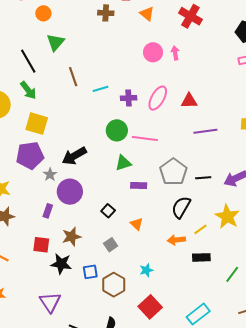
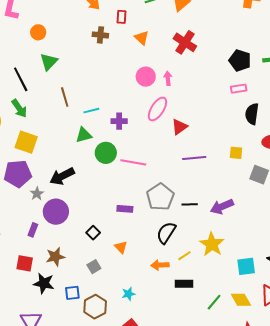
pink ellipse: (158, 98) -> (157, 109), moved
red triangle: (189, 101) -> (179, 127), turned -36
green triangle: (123, 163) -> (84, 135), moved

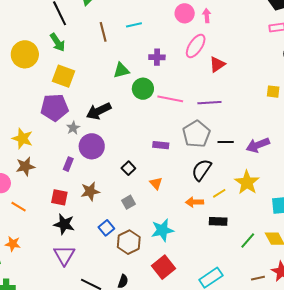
cyan line: (91, 111) -> (134, 25), moved
purple line: (194, 158) -> (209, 103), moved
black star: (44, 283) -> (64, 224), moved
blue square: (72, 293) -> (106, 228), turned -35
cyan star: (128, 294) -> (162, 230), size x1.6

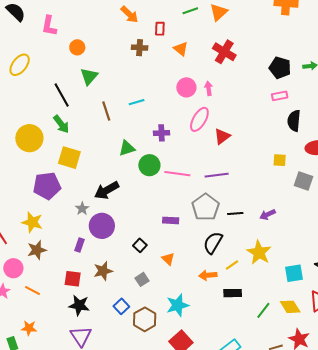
purple pentagon: (54, 107) -> (47, 186), moved
purple arrow: (258, 145) -> (268, 215), size x0.7

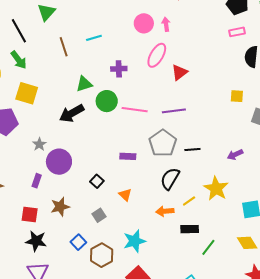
black arrow: (107, 190) -> (72, 113), moved
purple arrow: (268, 215) -> (235, 155), moved
green line: (263, 310) -> (208, 247), moved

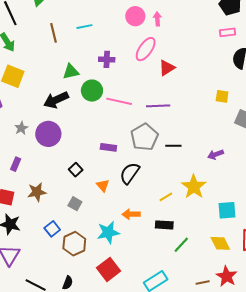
purple circle: (59, 162) -> (48, 134), moved
black semicircle: (170, 179) -> (130, 173), moved
orange arrow: (165, 211) -> (131, 214), moved
gray square: (99, 215) -> (75, 204), turned -32

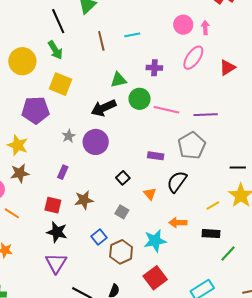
red triangle: (167, 68) -> (227, 68), moved
black line: (173, 146) -> (238, 167), moved

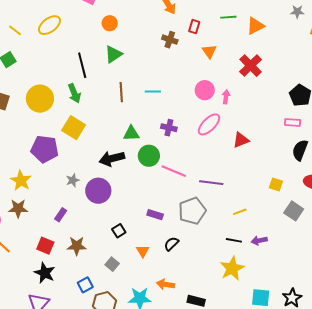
black semicircle: (177, 182) -> (171, 244), size x0.7
yellow line: (213, 206) -> (240, 212), moved

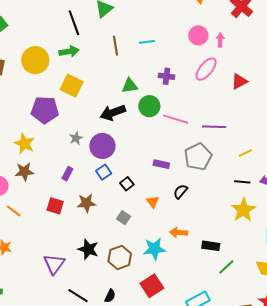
green arrow: (74, 93) -> (69, 51), turned -72
black star: (45, 273) -> (88, 249), moved
blue square: (85, 285) -> (104, 172), moved

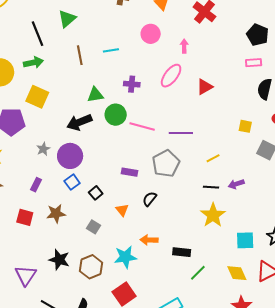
pink circle: (198, 35) -> (151, 34), moved

